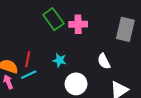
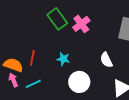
pink cross: (78, 24) -> (81, 24), turned -36
cyan line: (29, 75) -> (33, 84), moved

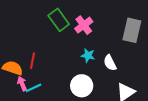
cyan star: (63, 59) -> (88, 55), moved
pink arrow: (13, 80) -> (22, 84), moved

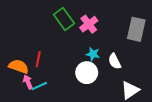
white circle: (82, 86) -> (87, 73), moved

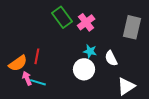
orange semicircle: (19, 66) -> (18, 63), turned 126
cyan line: (39, 86) -> (38, 82), turned 42

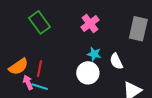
green rectangle: (62, 17) -> (40, 22), moved
red line: (37, 56) -> (40, 69), moved

